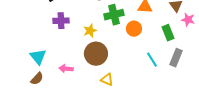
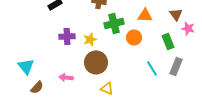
purple cross: (61, 21) -> (67, 36), moved
cyan triangle: (38, 57) -> (26, 66), moved

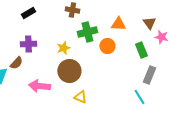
purple cross: (67, 36) -> (28, 44), moved
cyan line: (152, 68) -> (139, 97), moved
pink arrow: (66, 78) -> (39, 86), size x1.5
brown semicircle: (37, 88) -> (16, 63), moved

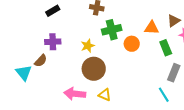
brown triangle: (149, 23) -> (174, 21), turned 32
orange triangle: (118, 24) -> (152, 28), moved
pink arrow: (39, 86) -> (75, 94), moved

